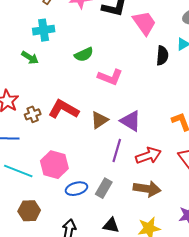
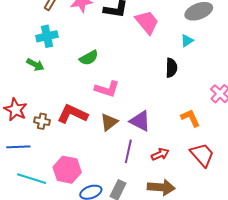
black semicircle: (162, 56) -> (171, 68), moved
pink L-shape: (110, 77) -> (107, 89), moved
brown cross: (33, 114) -> (42, 121), turned 35
red arrow: (148, 156) -> (160, 154), size x0.7

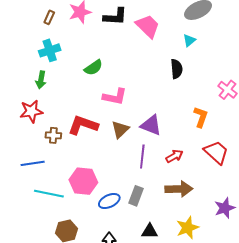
green arrow: (35, 65) -> (41, 80), turned 78
red star: (16, 110) -> (31, 111), moved, turned -30
orange L-shape: (190, 118) -> (201, 117), turned 50

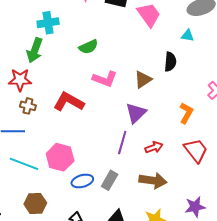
cyan triangle: (189, 40) -> (188, 36), turned 40
green arrow: (41, 80) -> (35, 50), size x1.4
purple triangle: (151, 125) -> (136, 113), turned 45
brown triangle: (120, 129) -> (143, 80), moved
brown cross: (53, 135) -> (28, 106), moved

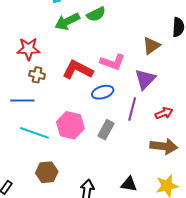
green arrow: (35, 50) -> (67, 21), moved, turned 45
pink L-shape: (105, 79) -> (113, 62), moved
gray rectangle: (110, 180) -> (106, 130), moved
blue ellipse: (82, 181) -> (103, 92), moved

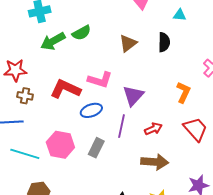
brown triangle: (151, 46) -> (128, 43), moved

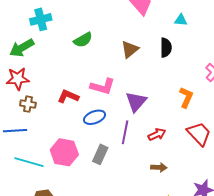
green arrow: (53, 41) -> (22, 48), moved
red L-shape: (65, 89) -> (68, 96), size x0.7
brown arrow: (155, 162) -> (159, 167), size x0.6

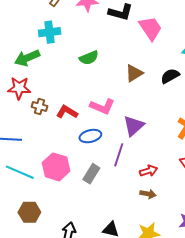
black semicircle: (166, 48) -> (170, 76), turned -126
brown cross: (28, 104) -> (39, 107), moved
red arrow: (157, 134) -> (149, 171), moved

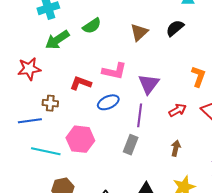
green arrow: (27, 58) -> (57, 40), moved
brown cross: (39, 107) -> (50, 103), moved
red arrow: (149, 171) -> (178, 110), moved
gray rectangle: (91, 174) -> (131, 145), moved
brown arrow: (148, 194) -> (176, 148), turned -77

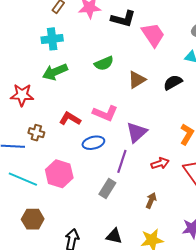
green semicircle: (92, 26) -> (104, 63), moved

